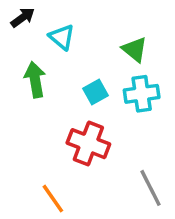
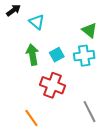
green triangle: (135, 49) -> (89, 30), moved
green arrow: (35, 80) -> (32, 55), moved

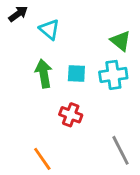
cyan square: (57, 55) -> (76, 74), turned 32
red cross: (53, 85) -> (71, 115), size x0.7

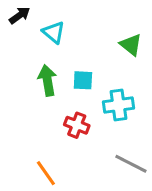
cyan cross: (113, 75) -> (119, 105), moved
gray line: (120, 150) -> (131, 164), turned -36

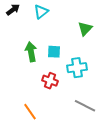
cyan triangle: (54, 32) -> (41, 12), moved, turned 42
green triangle: (131, 45) -> (85, 29), turned 35

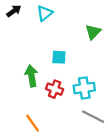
green arrow: (31, 52) -> (31, 76), moved
cyan cross: (77, 68) -> (84, 88), moved

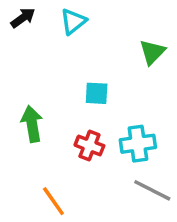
green arrow: (31, 76) -> (32, 124), moved

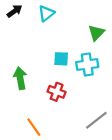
cyan cross: (138, 144) -> (87, 65), moved
gray line: (152, 190) -> (96, 120), turned -65

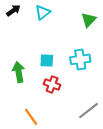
green triangle: (96, 33) -> (89, 20), moved
cyan square: (61, 59) -> (47, 61), moved

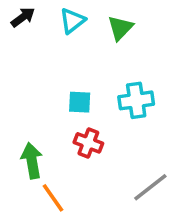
green triangle: (89, 20) -> (120, 28), moved
green arrow: (19, 72) -> (32, 161), moved

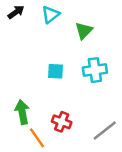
green triangle: (120, 28) -> (84, 31), moved
red cross: (88, 143) -> (62, 122), moved

